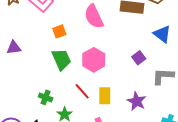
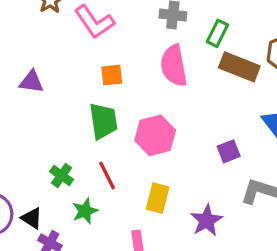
red line: (82, 91) -> (107, 175), moved

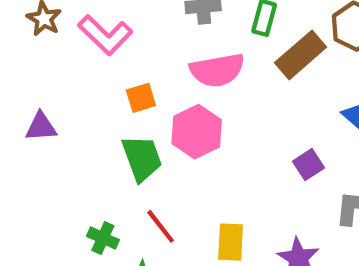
pink semicircle: (174, 66) -> (217, 70), turned -78
brown rectangle: (239, 67) -> (301, 55), turned -51
pink hexagon: (155, 135) -> (197, 132), moved

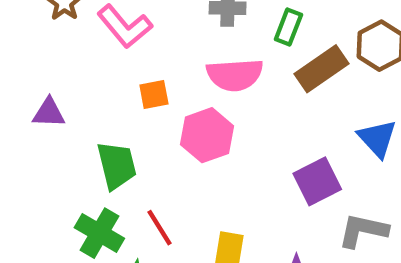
green trapezoid: (142, 158) -> (117, 165), moved
purple square: (308, 165) -> (317, 181), size x1.5
green cross: (103, 238) -> (99, 233), size x1.5

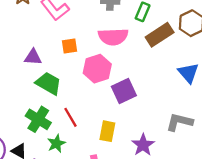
purple triangle: (49, 113) -> (33, 57), moved
green trapezoid: (117, 165) -> (49, 83), turned -48
purple square: (317, 181) -> (124, 91), moved

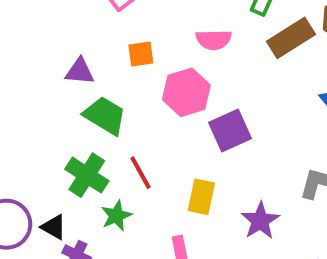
pink semicircle: (113, 37) -> (214, 40), size x0.7

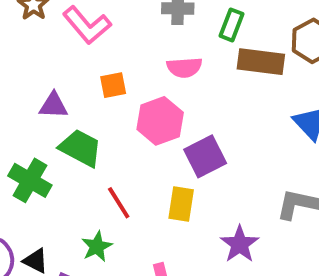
brown rectangle: (291, 38) -> (261, 62), turned 42
green cross: (87, 175) -> (30, 180), moved
yellow rectangle: (201, 197) -> (181, 204), moved

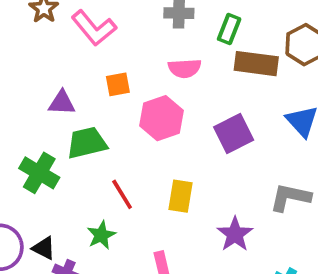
green trapezoid: (81, 148) -> (87, 143), turned -42
purple square: (205, 156) -> (234, 134), moved

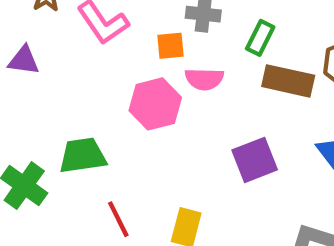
orange square: (118, 84) -> (170, 46), moved
purple triangle: (62, 103) -> (24, 60), moved
pink hexagon: (161, 118) -> (155, 104), moved

